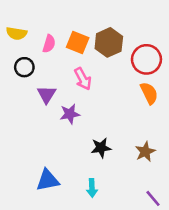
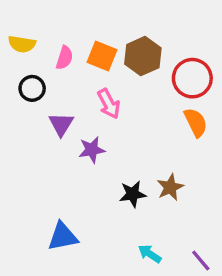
brown star: (145, 152) -> (170, 187), moved
cyan arrow: (92, 188) -> (150, 254), moved, turned 126

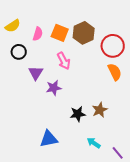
yellow semicircle: (22, 44) -> (13, 26), turned -42
blue triangle: (63, 237) -> (49, 139), moved
cyan arrow: (150, 254) -> (94, 143), moved

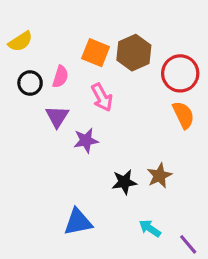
pink semicircle: (38, 34) -> (60, 77), moved

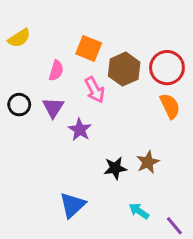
brown hexagon: (134, 53) -> (124, 69), moved
black circle: (30, 83) -> (19, 105), moved
purple star: (86, 141) -> (80, 130), turned -30
blue triangle: (78, 222) -> (72, 205), turned -32

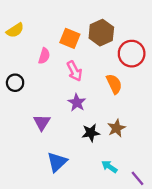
brown hexagon: (124, 69) -> (101, 33), moved
orange semicircle: (170, 106) -> (114, 84), moved
purple triangle: (53, 108) -> (42, 122), moved
purple star: (80, 130) -> (77, 103), moved

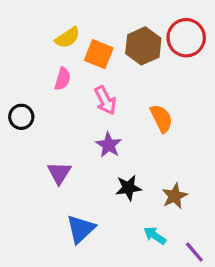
yellow semicircle: (15, 30) -> (67, 38), moved
red circle: (132, 54) -> (186, 38), moved
brown star: (116, 128) -> (175, 196), moved

